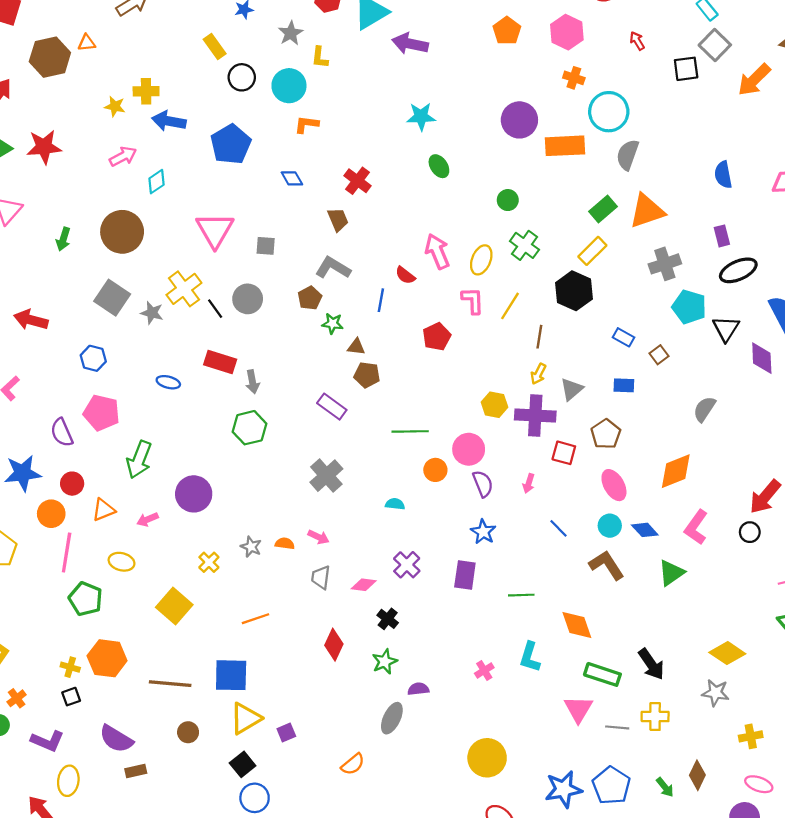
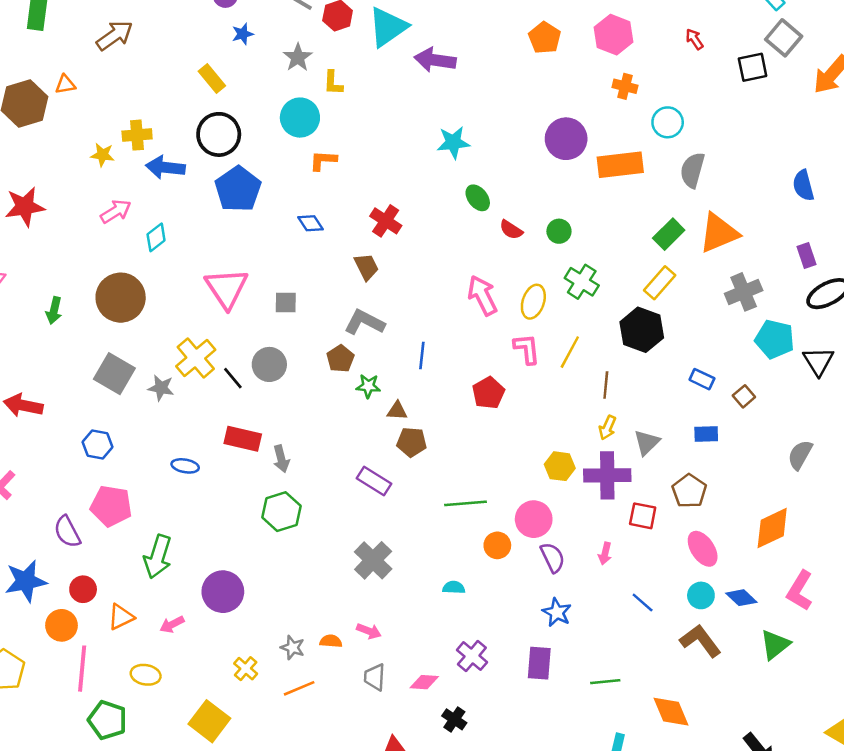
black circle: (242, 77) -> (219, 134), moved, size x1.4
cyan circle: (609, 112) -> (668, 122), size x0.7
red semicircle: (405, 275) -> (511, 230), moved
orange line: (255, 619) -> (299, 688), moved

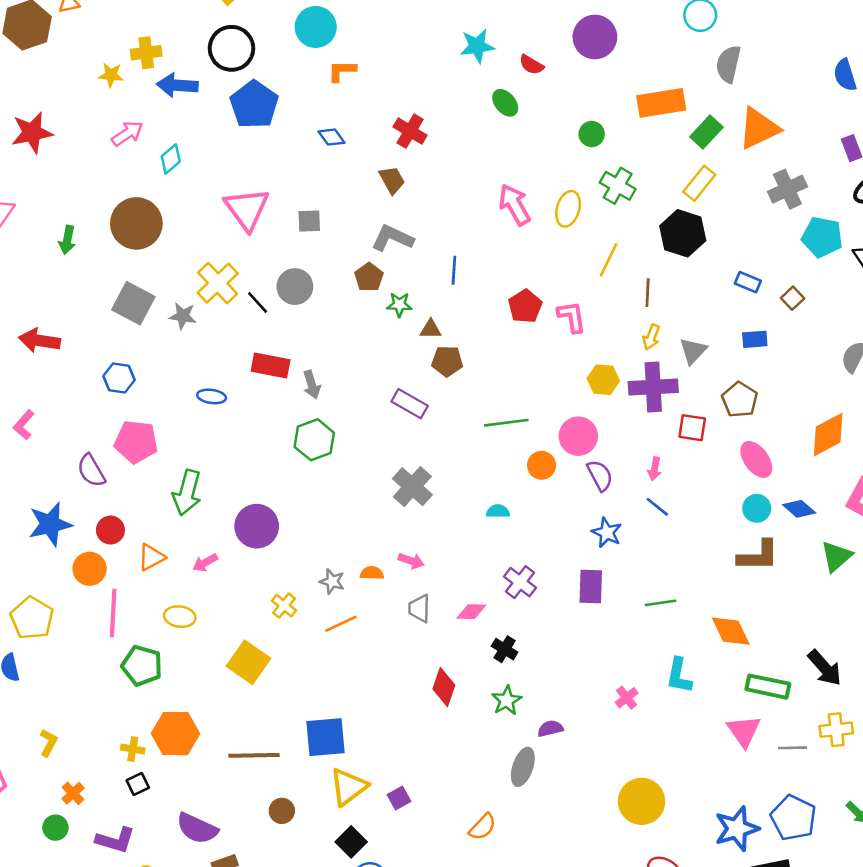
orange rectangle: (620, 165) -> (661, 103), moved
red semicircle: (511, 230) -> (531, 65), moved
pink L-shape: (527, 349) -> (572, 317), moved
blue line: (643, 603) -> (657, 507), moved
brown L-shape: (700, 641) -> (758, 556), turned 129

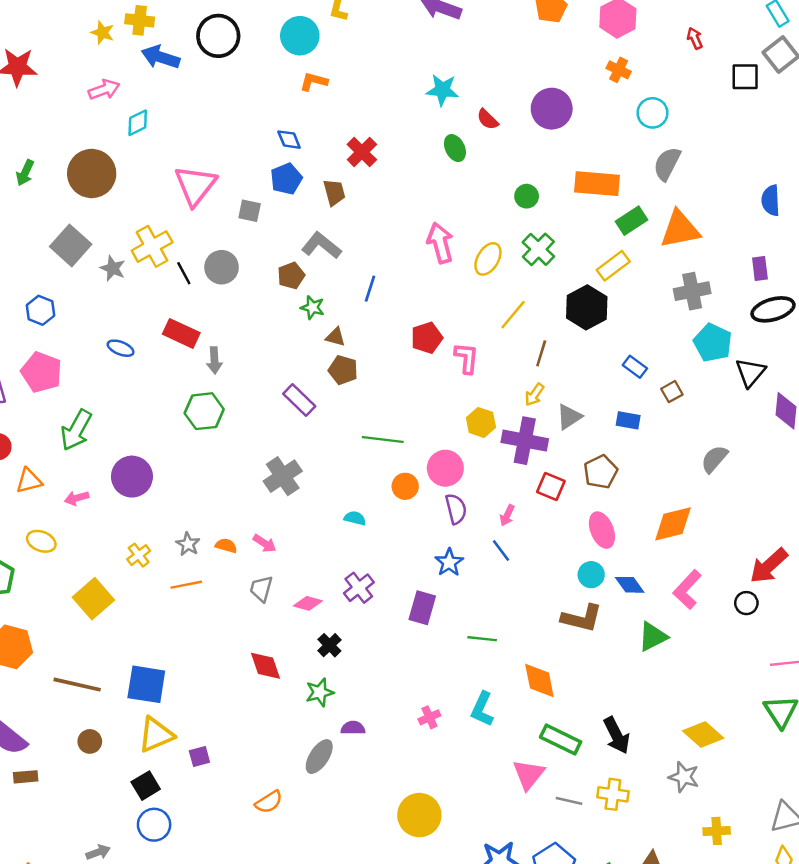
blue pentagon: (254, 105) -> (286, 179), moved, size x0.7
red diamond: (444, 687) -> (266, 666), turned -52

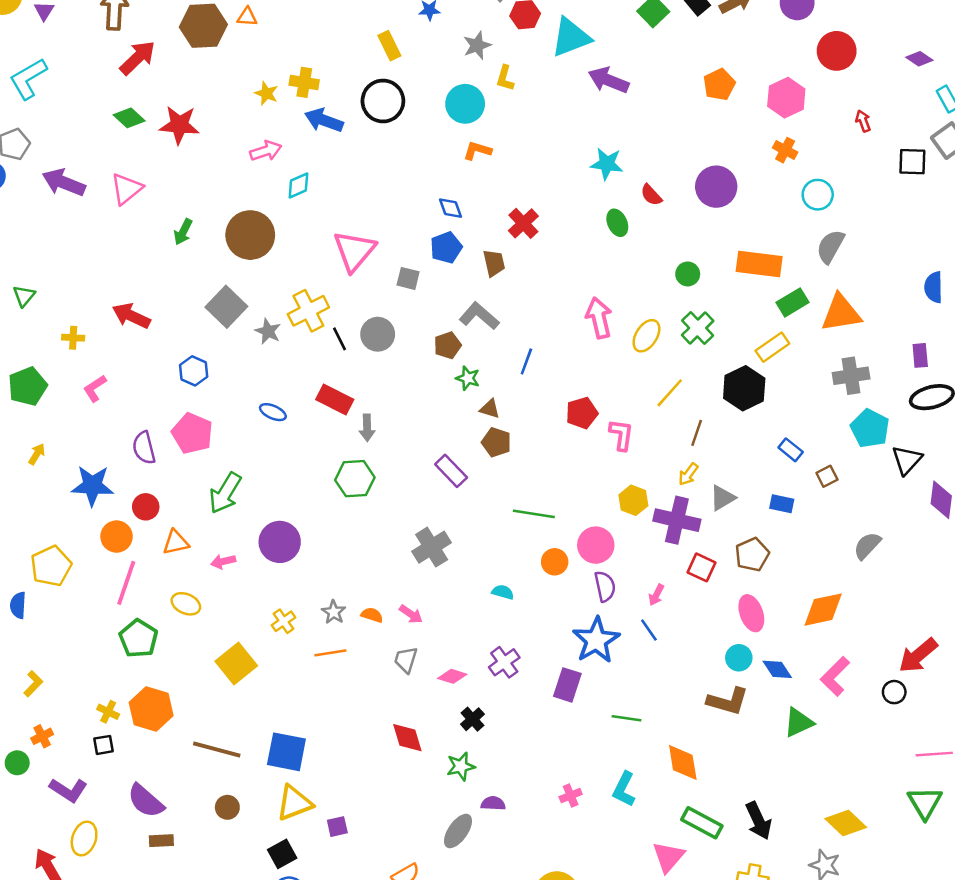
blue star: (449, 562) -> (596, 640), size x1.6

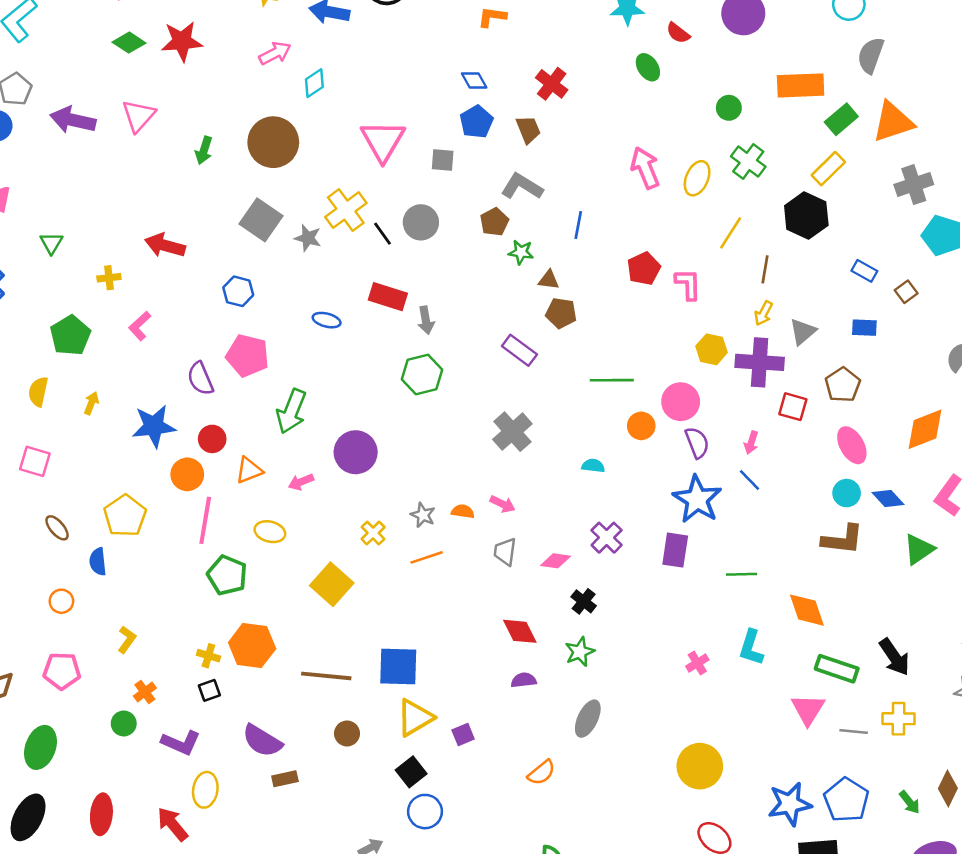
purple semicircle: (493, 803) -> (524, 680), moved

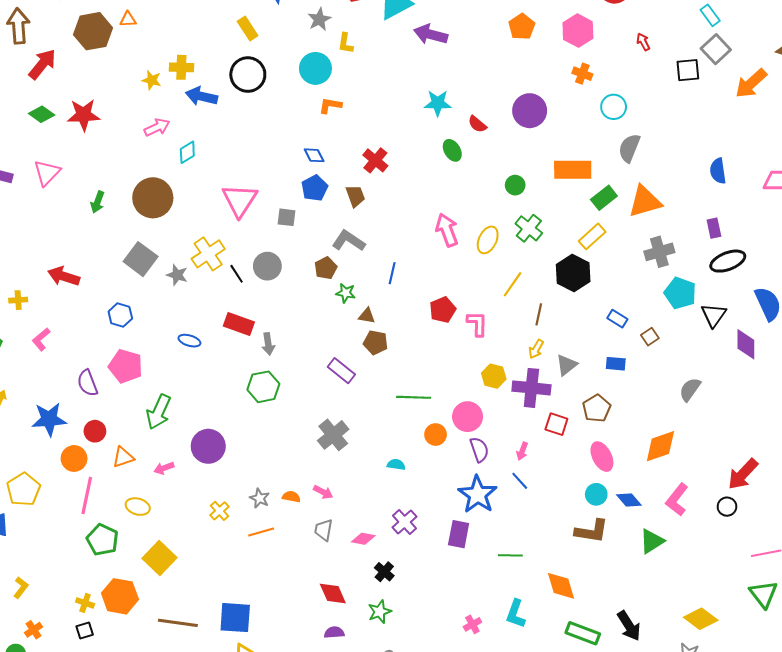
yellow square: (332, 584) -> (159, 558), moved

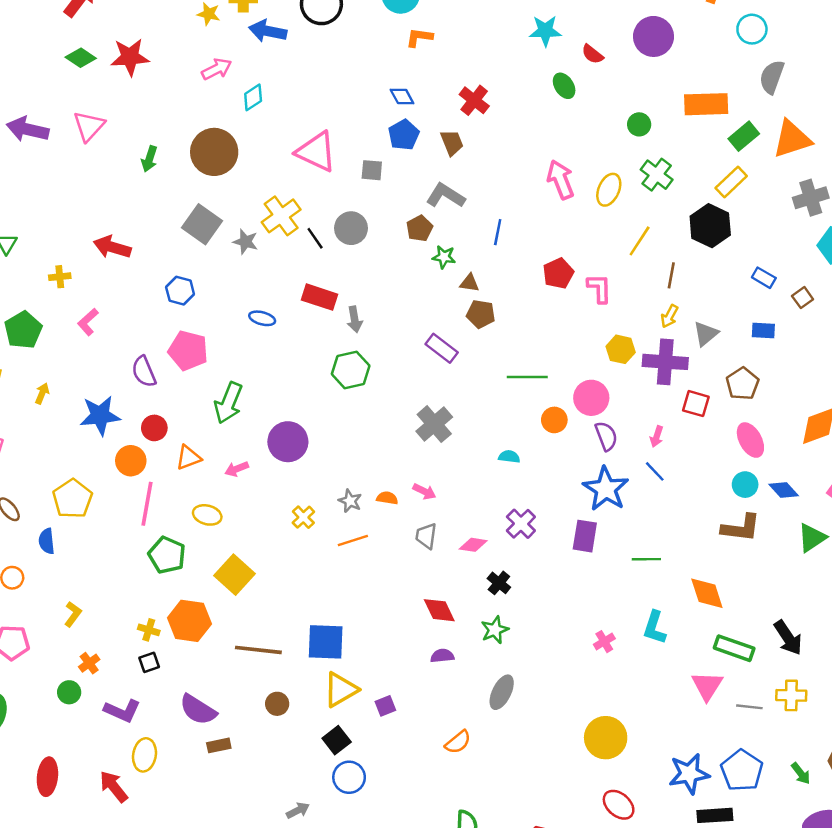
pink triangle: (240, 200) -> (316, 152), turned -36

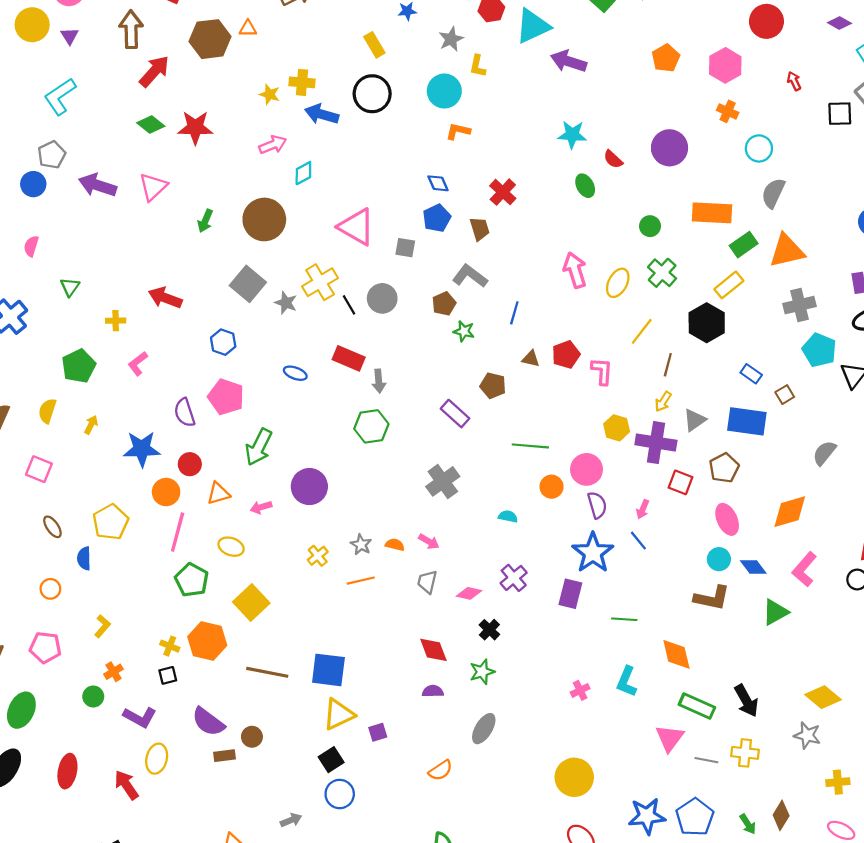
brown triangle: (470, 283) -> (531, 359), moved
blue rectangle: (763, 331) -> (747, 421), size x1.8
brown circle: (277, 704) -> (252, 737), moved

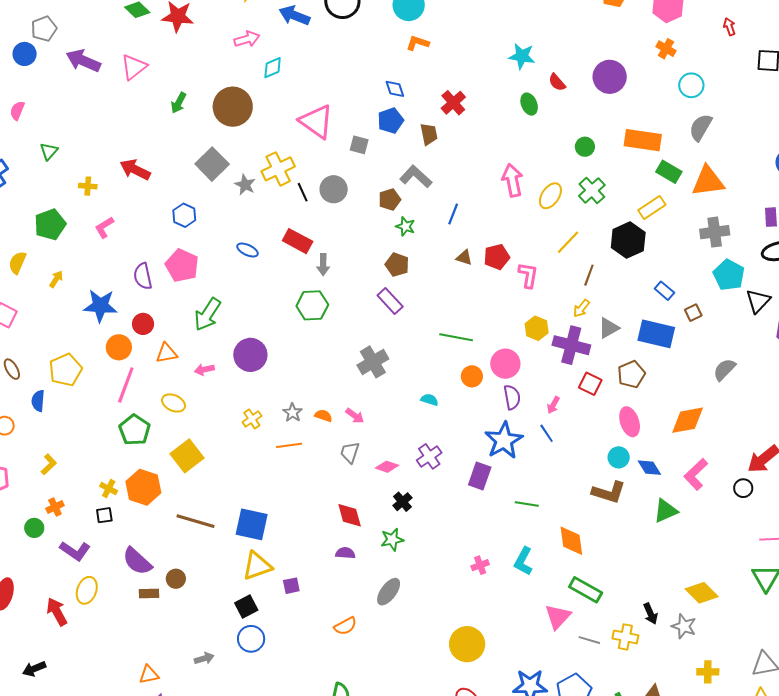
green rectangle: (744, 245) -> (669, 172), turned 60
brown pentagon: (493, 386) -> (397, 265), moved
black arrow: (746, 701) -> (650, 614), moved, size x0.7

